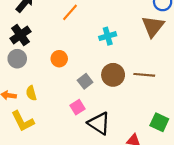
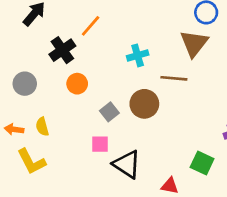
black cross: (20, 35) -> (62, 50), moved
brown line: (144, 75) -> (174, 78), moved
pink square: (78, 107) -> (100, 144), turned 32

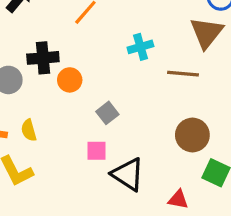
black cross: (62, 50) -> (43, 58), moved, turned 30
brown circle: (144, 104) -> (192, 135), moved

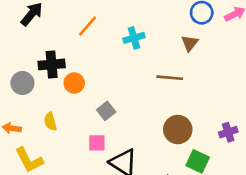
brown triangle: (207, 33) -> (190, 43), size x0.6
cyan cross: (140, 47) -> (134, 38), moved
yellow semicircle: (29, 130) -> (50, 122), moved

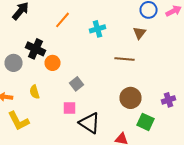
black cross: (52, 64) -> (36, 49), turned 30

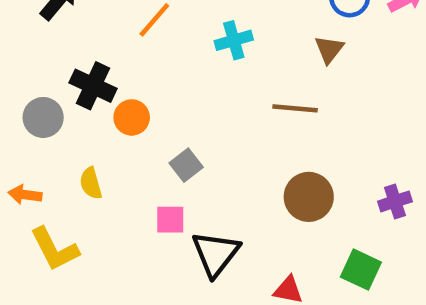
green square: (146, 122) -> (361, 270), moved
black triangle: (90, 123) -> (216, 254), turned 35

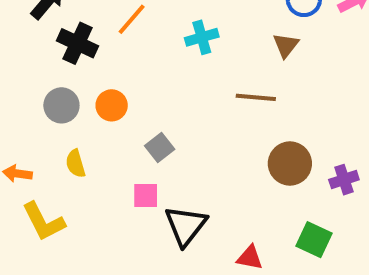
black cross: (93, 86) -> (78, 43), moved
gray circle: (43, 117) -> (61, 105), moved
brown circle: (309, 197) -> (290, 164), moved

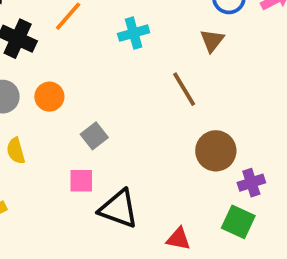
brown line: (256, 97) -> (184, 89), turned 54
purple cross: (344, 180) -> (251, 183), moved
black triangle: (186, 226) -> (119, 209), turned -48

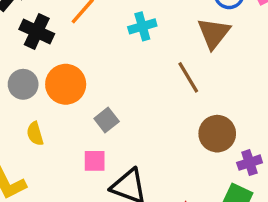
brown triangle: (212, 41) -> (214, 33), size x1.5
orange circle: (49, 97) -> (66, 84), size x1.5

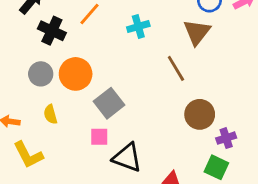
gray square: (107, 120) -> (109, 103), size x1.5

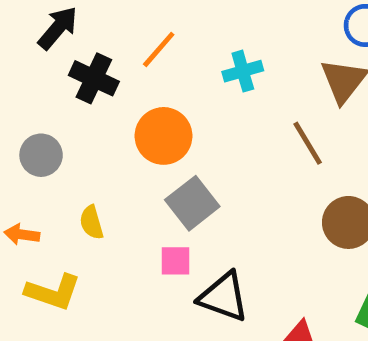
gray circle: (41, 74) -> (41, 155), moved
orange circle: (76, 74) -> (164, 136), moved
yellow L-shape: (28, 155) -> (53, 292), turned -44

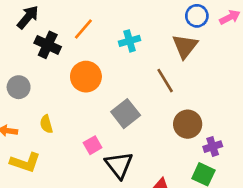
gray square: (192, 203) -> (126, 114), moved
pink square: (176, 261) -> (93, 145), turned -30
black triangle: (224, 297) -> (119, 165), turned 32

